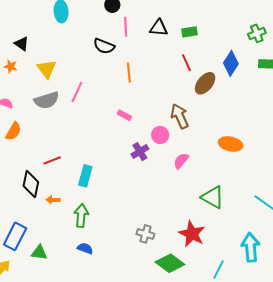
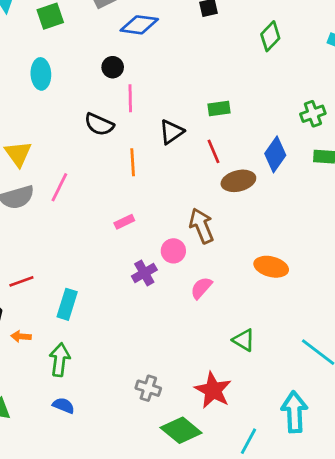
black triangle: (159, 28) -> (171, 132), moved, turned -42
brown ellipse: (205, 83) -> (238, 181), turned 35
pink rectangle: (124, 115) -> (124, 222), turned -56
green triangle: (213, 197) -> (244, 340), size x0.7

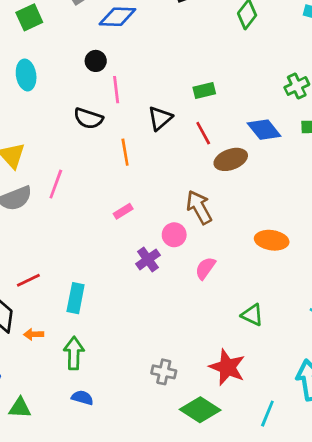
blue diamond: (275, 154) -> (264, 130), turned -68

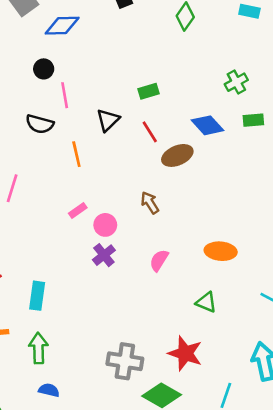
brown arrow: (199, 207) -> (150, 203), size x0.7
pink circle: (174, 235) -> (105, 225), moved
orange ellipse: (272, 240) -> (221, 251), moved
gray cross: (164, 372) -> (125, 361), size x1.5

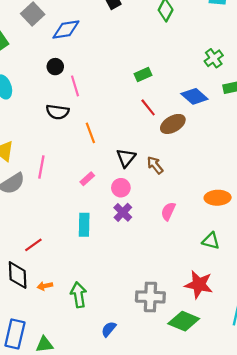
black triangle: (108, 120) -> (126, 158), moved
pink rectangle: (78, 211) -> (87, 179), moved
cyan rectangle: (37, 296) -> (84, 225), moved
blue semicircle: (49, 390) -> (109, 329), moved, turned -56

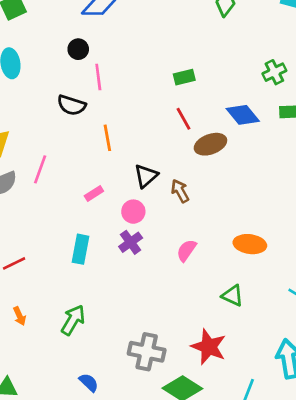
orange arrow: (45, 286) -> (20, 316), turned -112
green arrow: (79, 295) -> (73, 320), moved, turned 30
blue semicircle: (109, 329) -> (89, 382), turned 84

